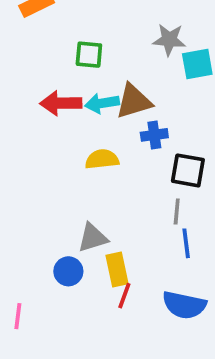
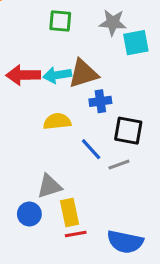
green square: (89, 55) -> (60, 21), moved
gray line: (177, 212) -> (119, 165), turned 65
blue line: (186, 243) -> (91, 149), moved, turned -35
red line: (124, 296) -> (76, 234), turned 60

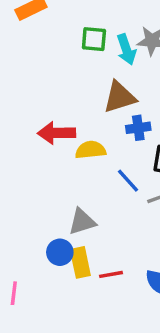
red arrow: (23, 75) -> (56, 133), moved
cyan arrow: (57, 75) -> (126, 49), moved, turned -100
yellow rectangle: (69, 212) -> (80, 262), moved

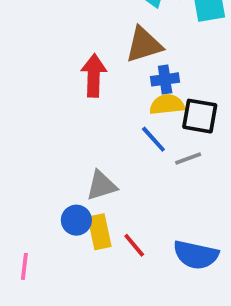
red arrow: (56, 133) -> (94, 76), moved, turned 93
yellow semicircle: (91, 150) -> (167, 104), moved
red line: (111, 274) -> (134, 245), turned 60

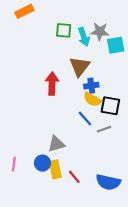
brown triangle: (144, 45) -> (80, 66), turned -35
yellow semicircle: (167, 104) -> (92, 99), turned -144
pink line: (24, 266) -> (14, 164), moved

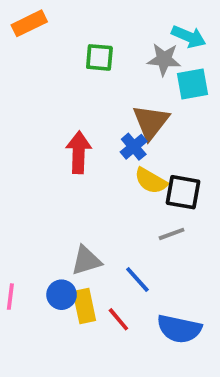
cyan arrow: (84, 37) -> (189, 37), moved, turned -48
brown triangle: (80, 66) -> (151, 122), moved
blue cross: (91, 86) -> (134, 147), moved, turned -32
blue line: (85, 118) -> (137, 279), moved

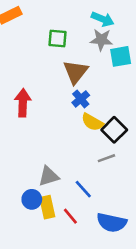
cyan arrow: (189, 37) -> (103, 19), moved
brown triangle: (151, 122) -> (76, 72), moved
red arrow: (79, 152) -> (23, 103), moved
black square: (183, 192) -> (114, 130), turned 35

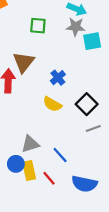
brown triangle: (76, 72) -> (24, 62), moved
yellow semicircle: (92, 122) -> (52, 104), moved
gray line: (106, 158) -> (93, 128), moved

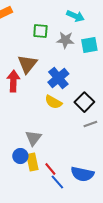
gray star: (76, 27) -> (65, 40), moved
blue cross: (58, 78) -> (58, 78), size x1.5
gray triangle: (30, 144) -> (33, 138), turned -36
blue line: (60, 155) -> (57, 182), moved

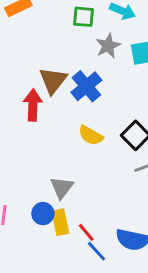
green square: (40, 31) -> (83, 17), moved
gray star: (65, 40) -> (108, 46), turned -30
blue cross: (58, 78) -> (86, 86), moved

